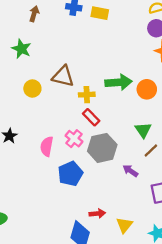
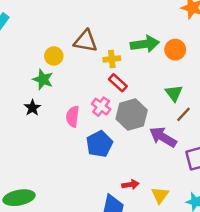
green star: (21, 49) -> (43, 79), moved
purple arrow: (130, 171) -> (163, 137), size x1.6

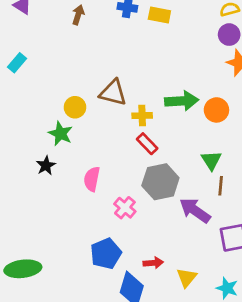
pink cross: (101, 107) -> (125, 208), moved
brown line: (183, 114) -> (221, 186), turned -42
blue pentagon: (99, 144) -> (106, 254), moved

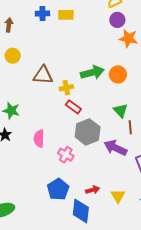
yellow circle: (75, 107) -> (13, 56), moved

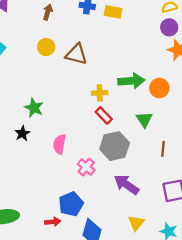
brown triangle: (43, 75) -> (76, 54), moved
green triangle: (121, 110) -> (144, 119), moved
purple arrow: (115, 148) -> (126, 185), moved
red arrow: (93, 190) -> (53, 222), moved

